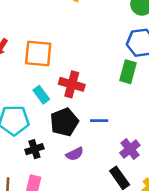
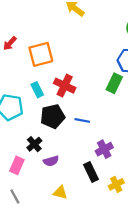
orange square: (38, 53) -> (41, 54), turned -30
black cross: (34, 149) -> (34, 144), moved, turned -32
purple semicircle: (75, 154) -> (51, 161), moved

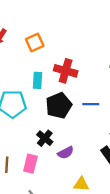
orange square: (41, 54) -> (35, 42), size x0.7
cyan rectangle: (37, 90) -> (38, 80), turned 40

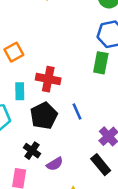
blue line: (91, 104) -> (77, 112), turned 70

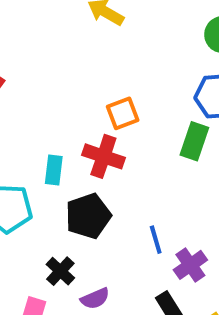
orange square: (14, 52) -> (123, 113), moved
blue line: (77, 112) -> (156, 240), moved

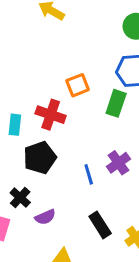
orange square: (123, 113) -> (78, 85), moved
purple cross: (190, 265) -> (118, 163), moved

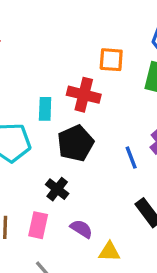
orange square: (78, 85) -> (111, 60), turned 30
purple semicircle: (45, 217) -> (81, 229), moved, turned -120

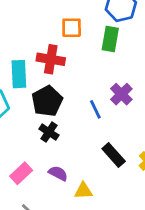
cyan rectangle: (45, 109) -> (19, 74), size x1.4
black cross: (57, 189) -> (49, 132), moved
pink rectangle: (38, 225) -> (21, 173), turned 40

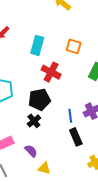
orange square: (72, 28) -> (74, 46), moved
cyan rectangle: (19, 74) -> (37, 45), moved
black rectangle: (114, 155) -> (76, 137), moved

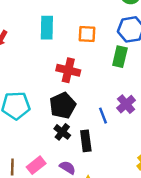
cyan rectangle: (37, 45) -> (47, 28), moved
black rectangle: (76, 137) -> (86, 141), moved, turned 30

